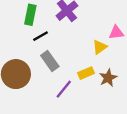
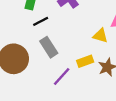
yellow triangle: (100, 47) -> (100, 36), turned 49

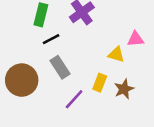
yellow rectangle: (85, 61) -> (100, 83), turned -49

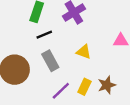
yellow triangle: (116, 54) -> (84, 52), moved
yellow rectangle: (100, 83) -> (84, 87), moved

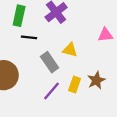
black line: (44, 35) -> (29, 37), turned 35
gray rectangle: (50, 61) -> (50, 62), moved

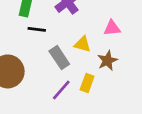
pink triangle: (105, 35) -> (112, 28), moved
brown star: (96, 80) -> (107, 61), moved

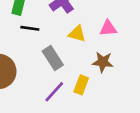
yellow triangle: (82, 44) -> (77, 34), moved
brown star: (107, 61) -> (103, 62), turned 30

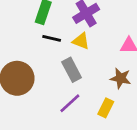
yellow triangle: (77, 34) -> (81, 41), moved
yellow rectangle: (81, 85) -> (106, 108), moved

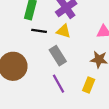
purple line: (70, 103) -> (58, 84), turned -72

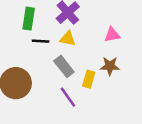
yellow rectangle: (89, 85) -> (89, 79), moved

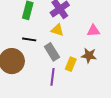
black line: (41, 41) -> (29, 39), moved
purple line: (68, 97) -> (52, 77), turned 36

